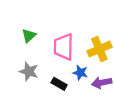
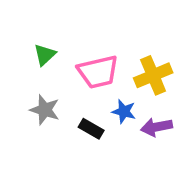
pink trapezoid: (64, 47) -> (98, 72), turned -104

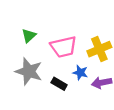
gray star: (45, 110) -> (29, 71), size x1.4

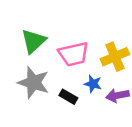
green triangle: (29, 36) -> (33, 41), size x1.5

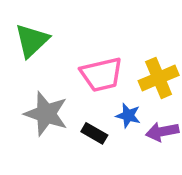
green triangle: (33, 41) -> (32, 41), moved

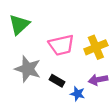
blue star: (128, 116) -> (78, 94), moved

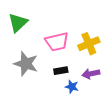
black rectangle: (57, 81) -> (61, 71), moved, turned -40

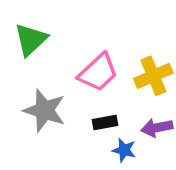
pink trapezoid: (57, 42) -> (98, 72), turned -30

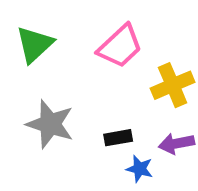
pink trapezoid: (98, 72) -> (120, 46), moved

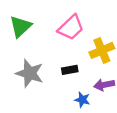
black rectangle: (118, 138) -> (70, 70), moved

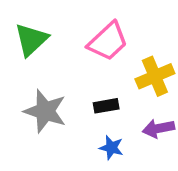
blue star: (82, 100) -> (111, 148), moved

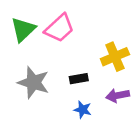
pink trapezoid: (108, 41) -> (59, 28), moved

